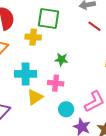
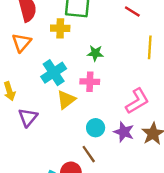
cyan cross: (26, 74) -> (54, 73), turned -30
cyan circle: (66, 109) -> (96, 128), moved

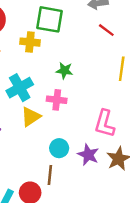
pink L-shape: (137, 101) -> (105, 124), turned 132
brown line: (89, 154) -> (50, 175), turned 36

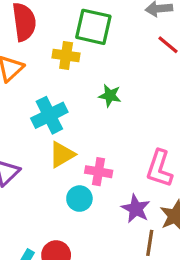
pink cross: (57, 100) -> (99, 172), moved
cyan circle: (59, 148) -> (79, 199), moved
brown line: (50, 175) -> (150, 243), moved

